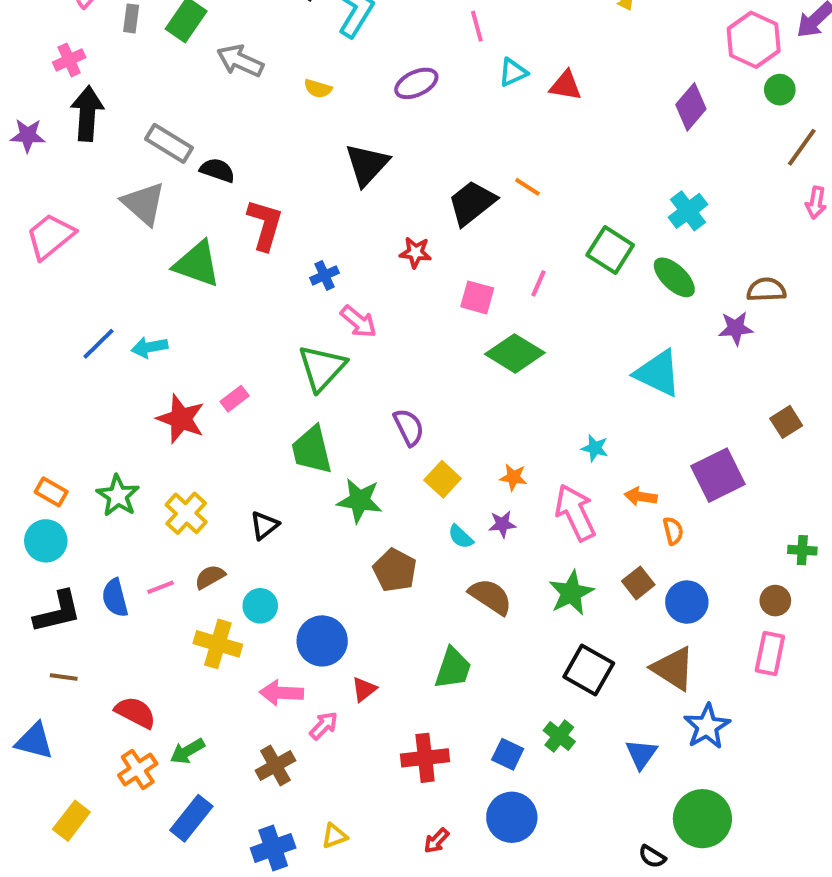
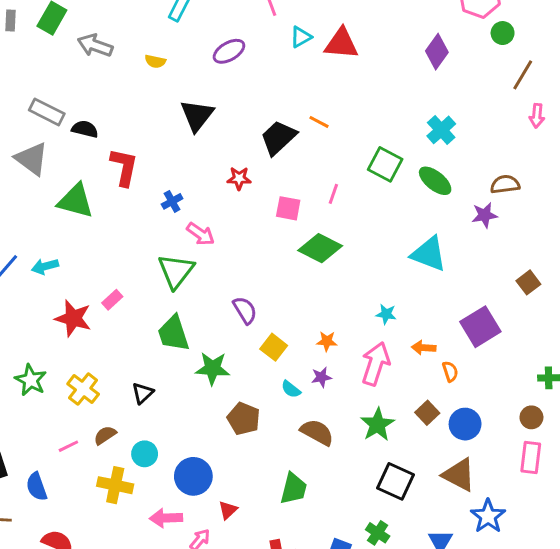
red triangle: (566, 86) -> (341, 44), size x1.4
pink arrow: (575, 512) -> (376, 364), turned 48
blue semicircle: (115, 598) -> (37, 487), moved

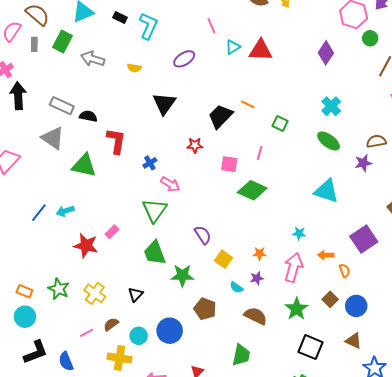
green square: (385, 164) -> (280, 123), moved, size x0.7
brown triangle: (459, 475) -> (354, 341), size x0.7
blue circle: (193, 476) -> (170, 331), moved

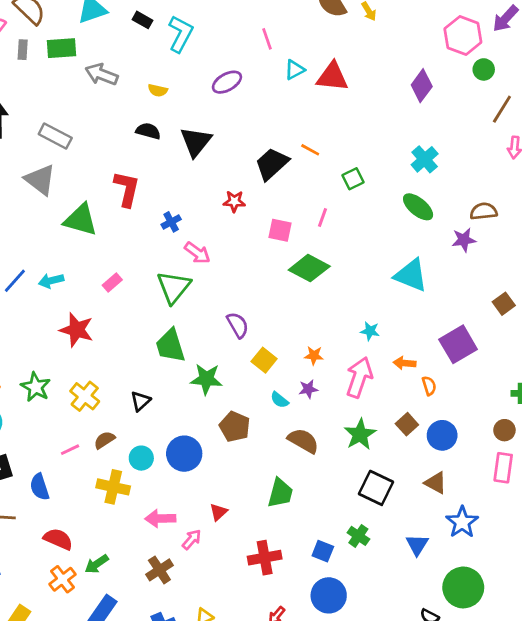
green rectangle: (63, 42) -> (62, 48), turned 55
black semicircle: (88, 116) -> (148, 131), moved
green square: (280, 123) -> (353, 179), turned 35
pink rectangle: (112, 232) -> (112, 283), moved

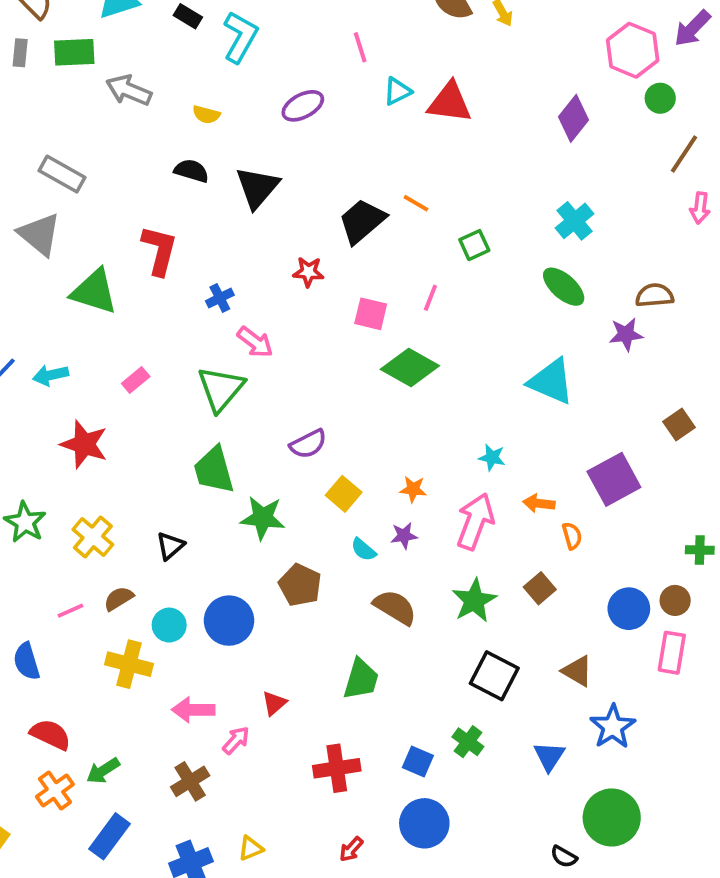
purple semicircle: (238, 325) -> (308, 444), turned 92
blue circle: (442, 435) -> (629, 609), moved

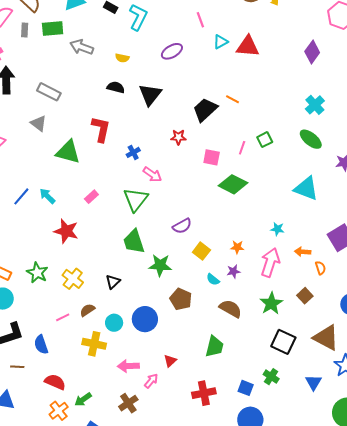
gray triangle: (39, 234) -> (39, 123), size x0.7
green square: (474, 245) -> (265, 140), moved
cyan arrow: (51, 375) -> (47, 196), turned 60
brown triangle: (577, 671) -> (326, 338), size x1.6

